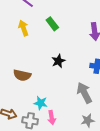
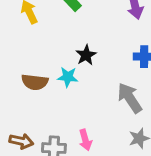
cyan star: (41, 103) -> (68, 77), moved

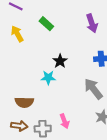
brown semicircle: (35, 82) -> (24, 102), moved

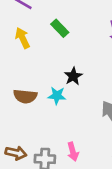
brown semicircle: (24, 102) -> (25, 96), moved

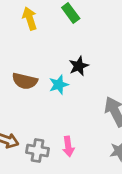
cyan star: (57, 96) -> (59, 85), turned -30

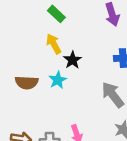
yellow arrow: (30, 18) -> (54, 44), moved

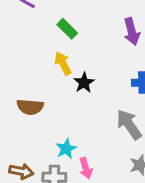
cyan star: (58, 80) -> (66, 149), moved

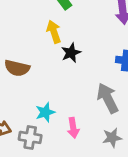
pink arrow: (86, 168) -> (73, 128), moved

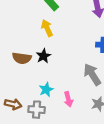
black star: (71, 53) -> (43, 56), moved

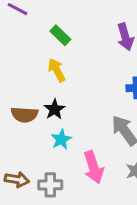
cyan star: (46, 90) -> (61, 139), moved
pink arrow: (68, 99) -> (94, 167), size x1.5

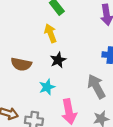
black star: (55, 109) -> (58, 60), moved

